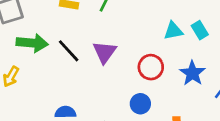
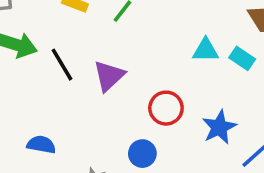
cyan rectangle: (200, 30) -> (242, 58), moved, turned -36
cyan triangle: (173, 31) -> (205, 50), moved

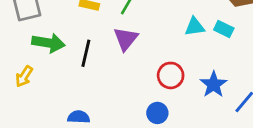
black line: (62, 65) -> (86, 53), turned 52
purple triangle: (109, 76) -> (126, 39), moved

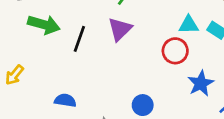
red circle: (171, 75) -> (175, 51), moved
yellow arrow: (24, 76) -> (14, 75), moved

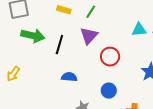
red circle: (175, 51) -> (110, 57), moved
blue semicircle: (65, 100) -> (69, 77), moved

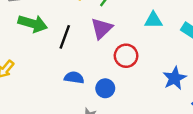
cyan triangle: (139, 30) -> (153, 20), moved
blue circle: (109, 91) -> (105, 88), moved

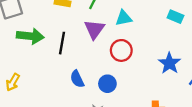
cyan triangle: (153, 20) -> (124, 18), moved
blue semicircle: (74, 78) -> (77, 79), turned -114

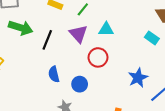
purple triangle: (94, 29) -> (78, 34), turned -30

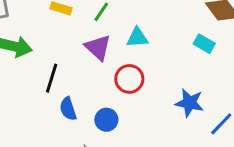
black line: (47, 40) -> (52, 78), moved
blue star: (138, 78) -> (189, 103), turned -30

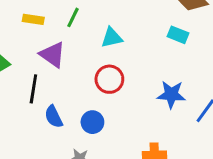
purple triangle: (98, 47) -> (53, 55), moved

